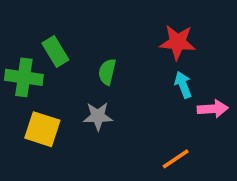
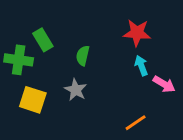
pink arrow: (213, 109) -> (164, 84), turned 35
gray star: (98, 116) -> (76, 90), turned 30

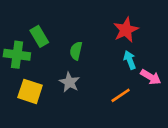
red star: (137, 33) -> (126, 30), turned -30
orange line: (136, 123) -> (121, 95), moved

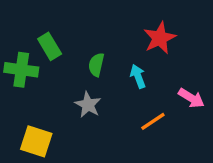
cyan arrow: (130, 60) -> (138, 76), moved
yellow square: (30, 91) -> (36, 141), moved

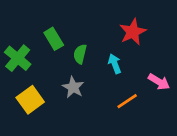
green rectangle: (50, 46) -> (54, 39), moved
green cross: (21, 70) -> (18, 58), turned 32
yellow square: (36, 141) -> (30, 100), moved, turned 36

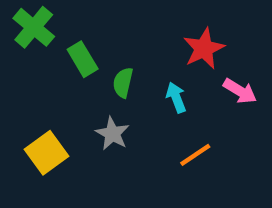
green cross: (18, 58) -> (34, 27), moved
pink arrow: (159, 82) -> (240, 91), moved

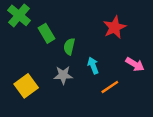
pink arrow: (240, 91) -> (135, 64), moved
cyan arrow: (176, 97) -> (93, 66), moved
gray star: (112, 134) -> (63, 75), turned -30

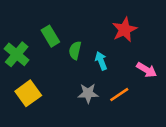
green cross: (19, 15) -> (17, 54), moved
cyan arrow: (93, 66) -> (101, 61), moved
gray star: (63, 75) -> (88, 93), moved

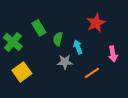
pink arrow: (147, 70) -> (113, 54), turned 49
gray star: (88, 93) -> (65, 62), moved

